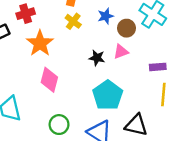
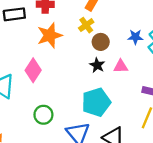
blue star: (106, 16) -> (135, 37), moved
brown circle: (127, 28) -> (101, 42), moved
pink diamond: (49, 80) -> (33, 70), moved

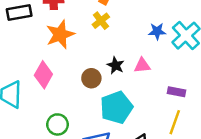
brown circle: (101, 42) -> (91, 78), moved

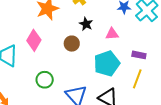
black star: (116, 65) -> (86, 24), moved
cyan pentagon: (116, 107) -> (107, 63), moved

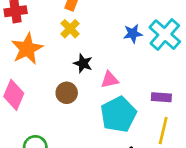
pink triangle: (112, 34) -> (110, 80), moved

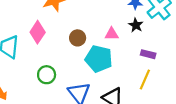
black star: (83, 63) -> (136, 25), moved
cyan pentagon: (118, 114) -> (99, 59), moved, turned 30

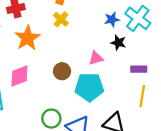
pink diamond: (38, 32) -> (19, 76), turned 50
green circle: (47, 75) -> (51, 119), moved

